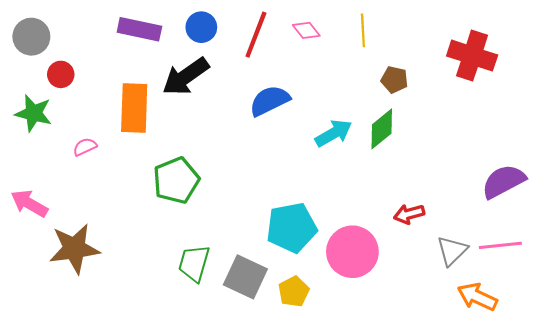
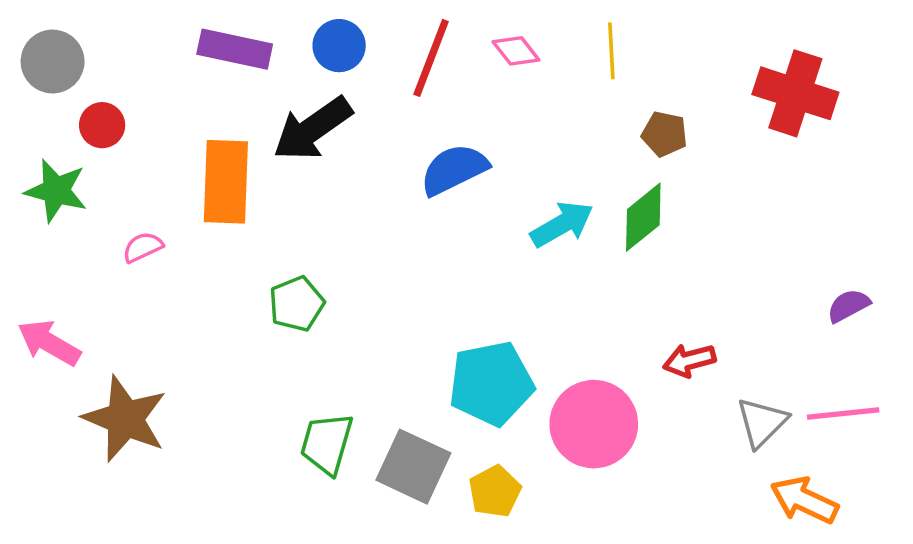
green pentagon: (176, 180) -> (297, 304), size x0.7
purple semicircle: (504, 181) -> (848, 306), size x0.6
brown star: (74, 249) -> (125, 419), turned 30

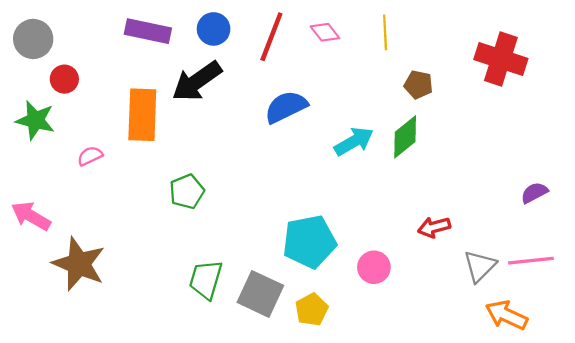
pink circle: (594, 424) -> (374, 267), size x0.6

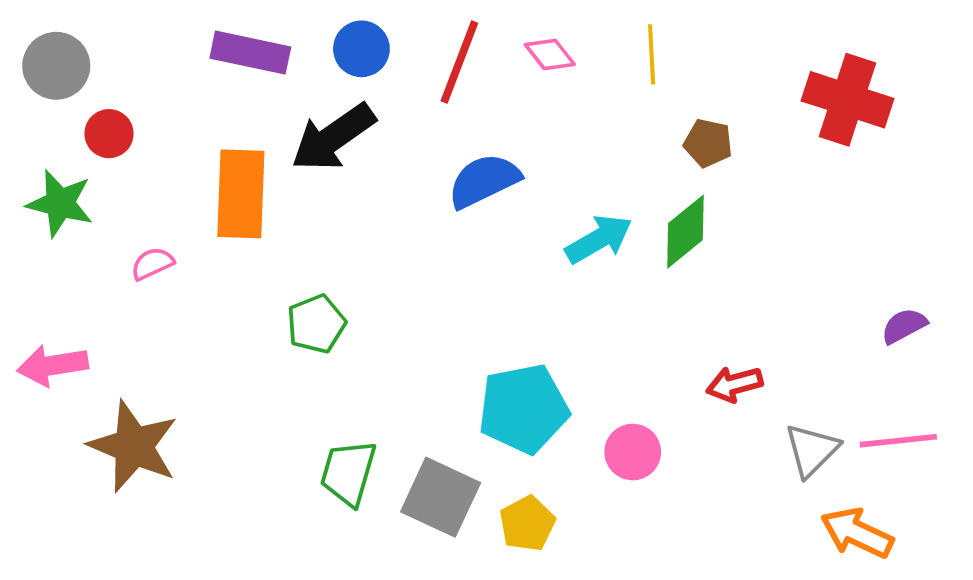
pink arrow: (31, 216) -> (52, 365), turned -39

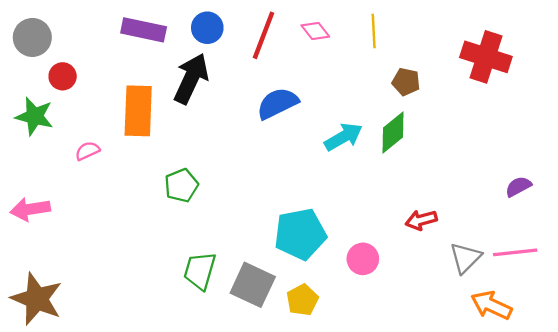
black arrow: (333, 137) -> (191, 79), turned 150
brown star: (133, 446) -> (37, 299), moved

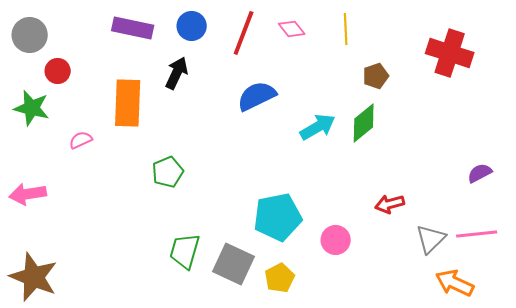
black arrow: (191, 79) -> (177, 73), size x0.7
brown pentagon: (406, 82) -> (376, 76), turned -30

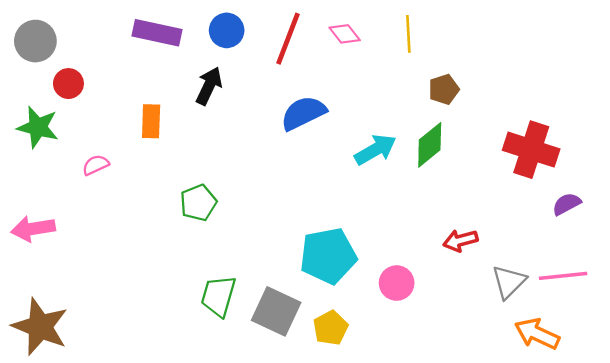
red cross: (450, 53) -> (531, 150), moved
orange rectangle: (128, 103) -> (151, 121), size x0.6

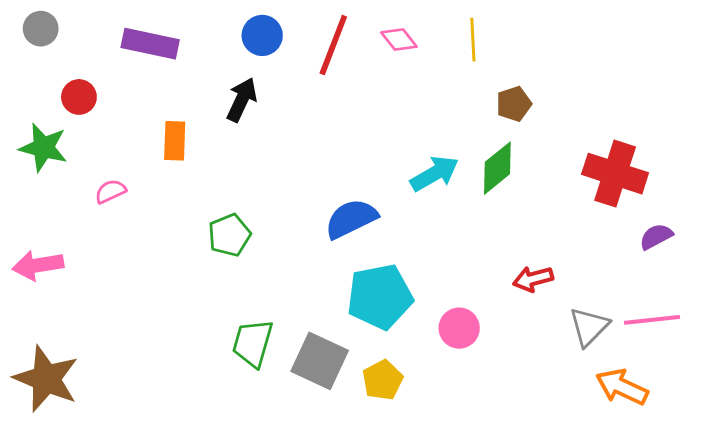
purple rectangle: (157, 33) -> (150, 44), moved
gray circle: (35, 41) -> (41, 29), moved, size x0.7
blue semicircle: (303, 113) -> (351, 219), moved

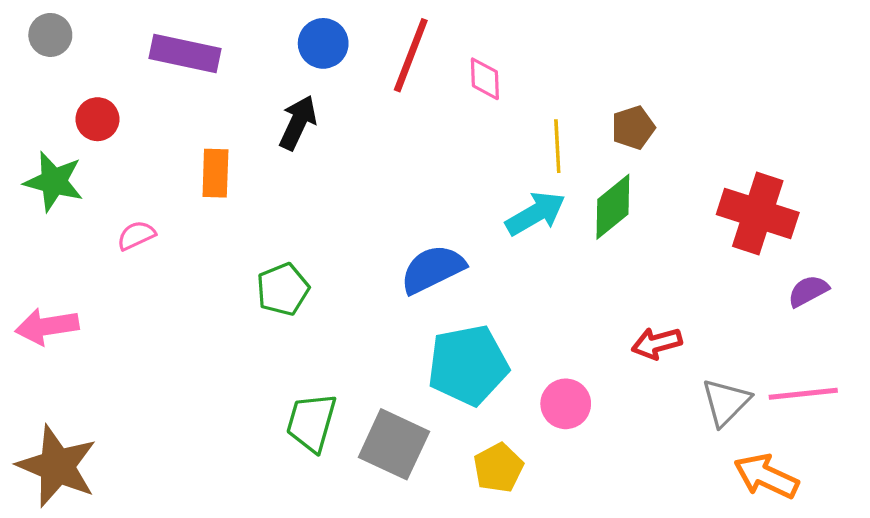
pink diamond: (399, 40) -> (485, 79), moved, turned 36
yellow line: (473, 40) -> (557, 146), moved
yellow pentagon: (383, 380) -> (498, 468), moved

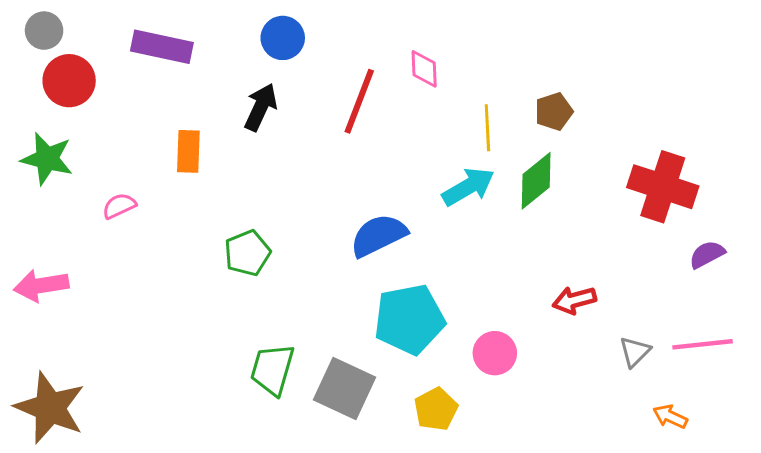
red line: (411, 55) -> (359, 101), moved
red circle: (97, 119) -> (69, 81), moved, size x1.4
gray triangle: (726, 402) -> (635, 352), size x0.7
orange arrow: (766, 476) -> (670, 417), size x0.6

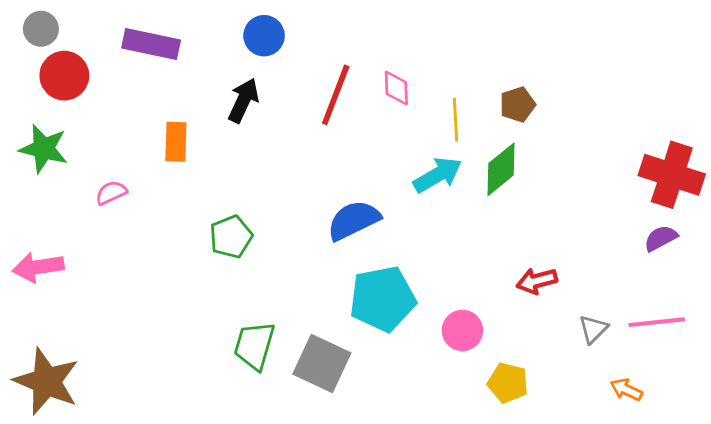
pink diamond: (424, 69) -> (396, 88), moved
red cross: (663, 187) -> (672, 175), moved
yellow pentagon: (436, 409) -> (508, 383), moved, turned -30

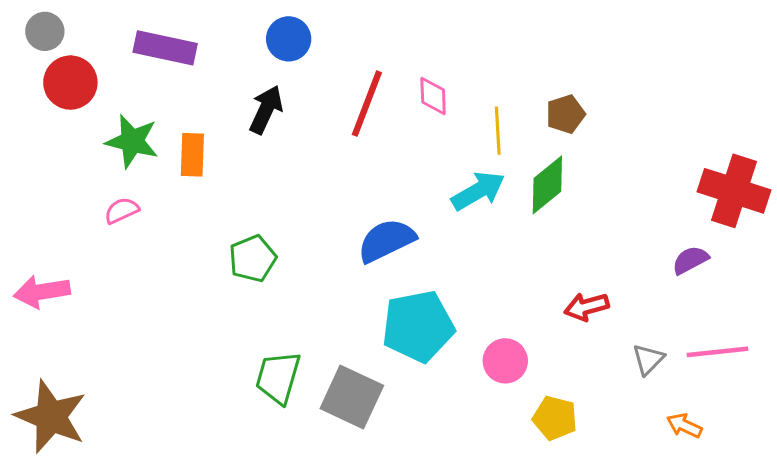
green star: (44, 149) -> (132, 141), moved
purple semicircle: (661, 238) -> (690, 260), moved

